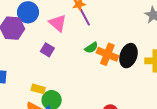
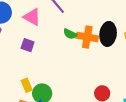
green semicircle: (91, 48) -> (70, 34), turned 72
yellow rectangle: (38, 89) -> (27, 85), turned 64

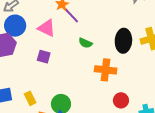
orange cross: (87, 37) -> (106, 70), moved
yellow rectangle: (27, 85) -> (30, 98), moved

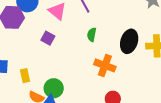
green semicircle: (85, 43) -> (92, 35), turned 64

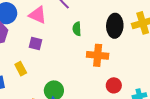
yellow rectangle: (25, 76) -> (21, 69), moved

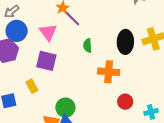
pink triangle: (38, 15) -> (48, 32), turned 30
purple square: (35, 44) -> (46, 61), size x1.5

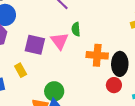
pink triangle: (48, 32) -> (60, 41), moved
black ellipse: (125, 42) -> (120, 64), moved

